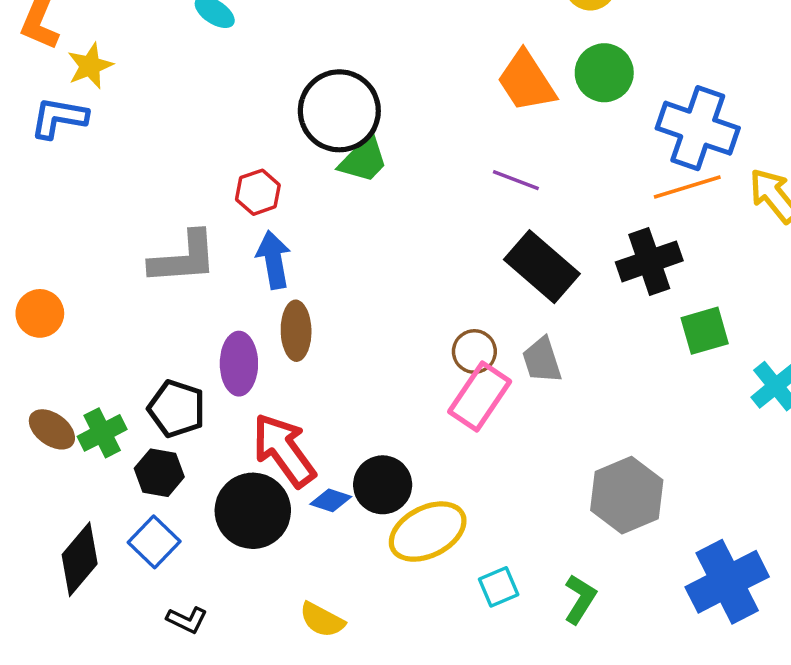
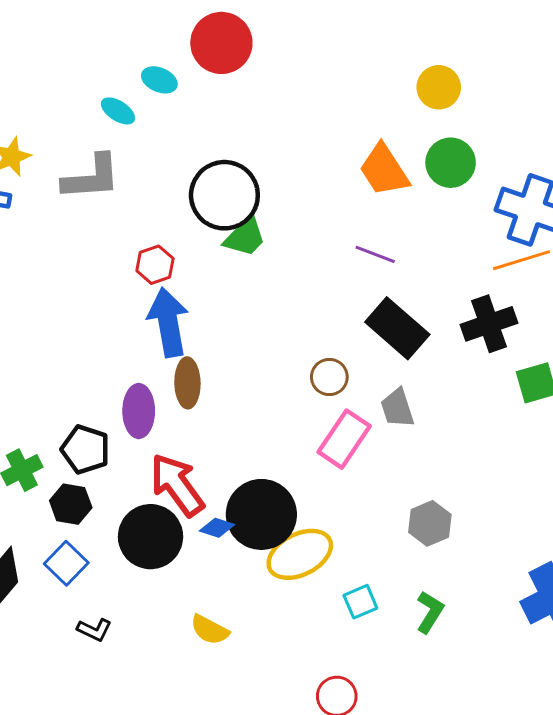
gray L-shape: (184, 258) -> (91, 177), moved
blue arrow: (274, 260) -> (168, 322), size x1.4
brown circle: (474, 351) -> (329, 377), moved
black circle: (383, 485) -> (261, 514), size x1.4
gray hexagon: (627, 495) -> (430, 523), moved, size x0.7

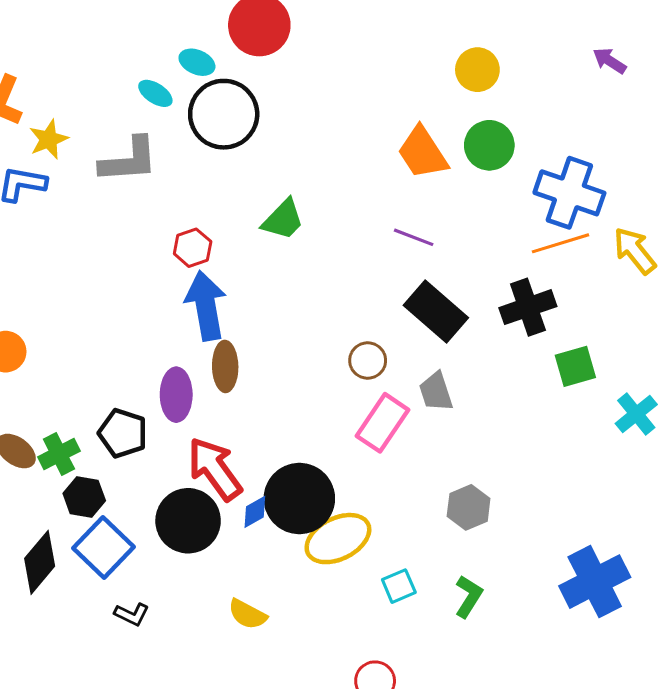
black circle: (224, 195) -> (224, 114), moved
black hexagon: (71, 504) -> (84, 497), moved
blue diamond: (217, 528) -> (255, 512), turned -48
blue square: (66, 563) -> (103, 547), size x1.4

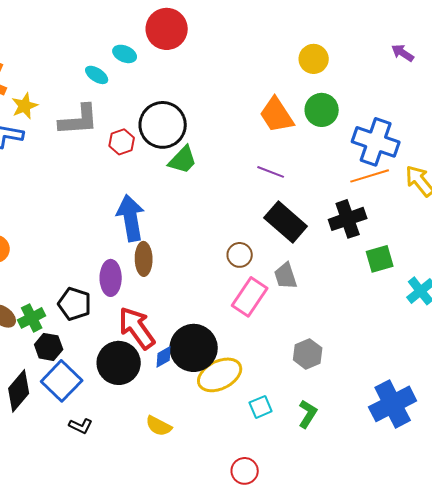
black circle: (224, 114) -> (163, 125), moved
red hexagon: (193, 248) -> (122, 142), moved

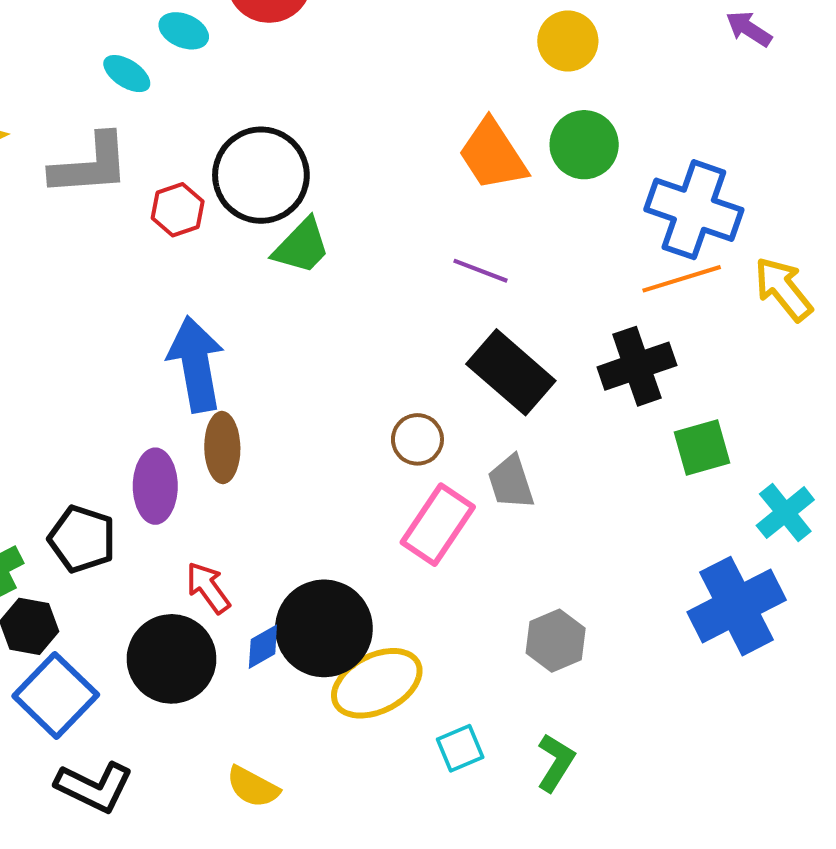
red arrow: (137, 328) -> (208, 588), size x0.6
blue cross: (393, 404) -> (737, 606), moved
black L-shape: (81, 426) -> (94, 787), size x1.6

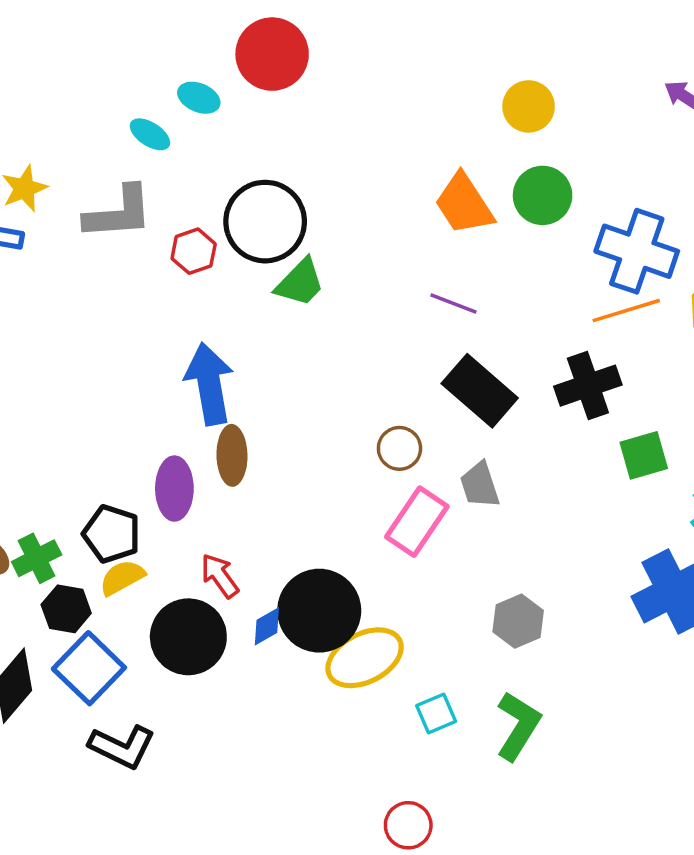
green L-shape: (556, 763) -> (518, 726), size x1.4
yellow semicircle: (253, 787) -> (122, 577), moved, turned 123

